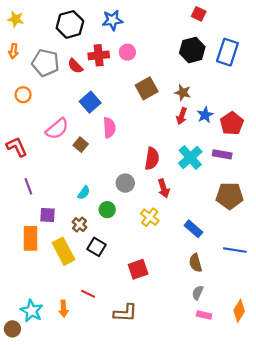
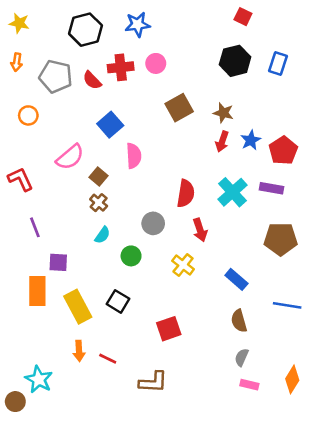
blue rectangle: (227, 52) -> (278, 63), size x0.7
brown cross: (79, 225) -> (99, 203), moved
orange arrow: (64, 309) -> (79, 351), moved

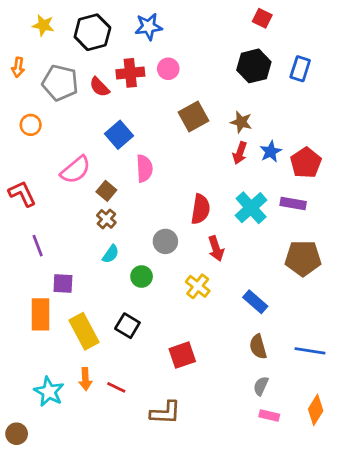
yellow star: (19, 23) -> (43, 25), moved
blue line: (287, 305) -> (310, 351), moved
cyan star: (39, 379) -> (49, 392), moved

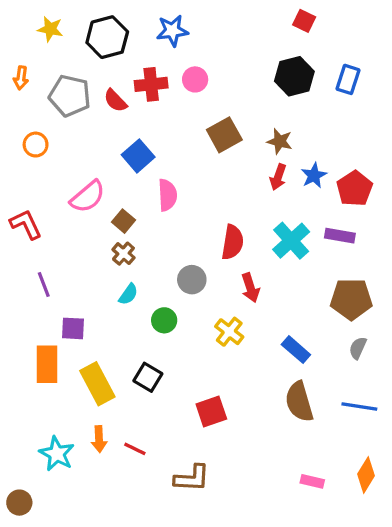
brown semicircle: (258, 347) -> (299, 402), size x1.4
gray semicircle: (261, 386) -> (358, 348), moved

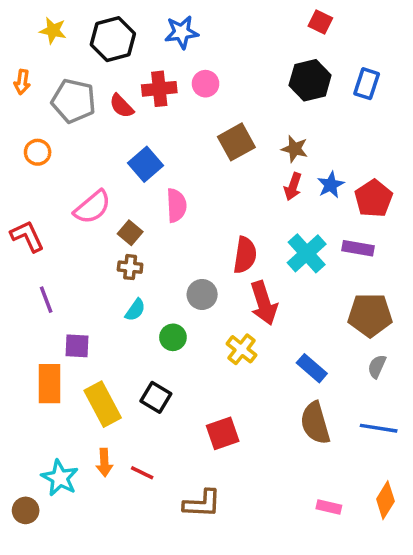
brown cross: (123, 254) -> (130, 267), turned -35
red arrow: (250, 288) -> (264, 303), size x1.4
brown circle: (19, 503) -> (26, 510), moved

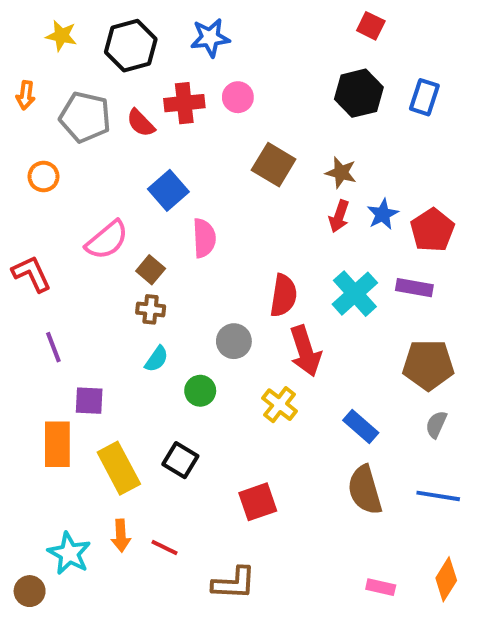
brown square: (236, 142) -> (274, 165), turned -30

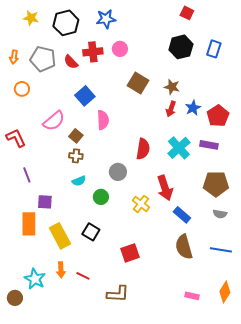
orange arrow: (26, 95) -> (14, 57), moved
red arrow: (305, 351) -> (165, 188), moved
cyan semicircle: (157, 359) -> (79, 181), turned 32
gray semicircle: (436, 424) -> (220, 214), turned -104

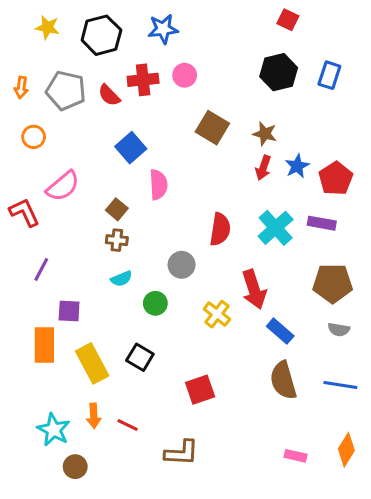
pink semicircle: (54, 121) -> (63, 186), moved
purple line: (27, 175) -> (41, 269), turned 49
brown circle: (15, 298) -> (75, 467), moved

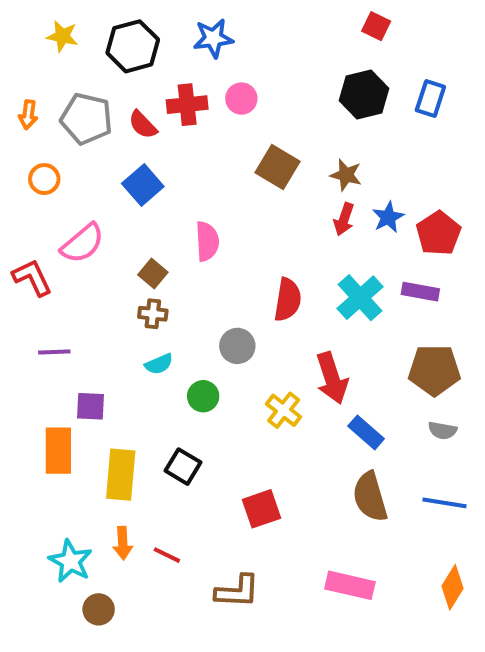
blue square: (131, 148) -> (143, 185), moved
purple line: (41, 269) -> (54, 352), turned 60
yellow rectangle: (92, 363) -> (121, 475), turned 33
pink rectangle: (296, 456) -> (350, 585), moved, size x1.6

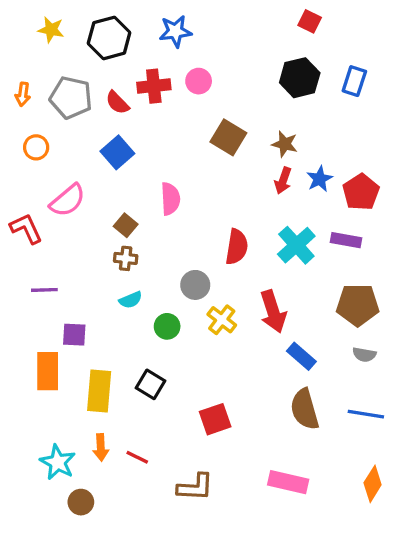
yellow cross: (284, 410) -> (222, 320), moved

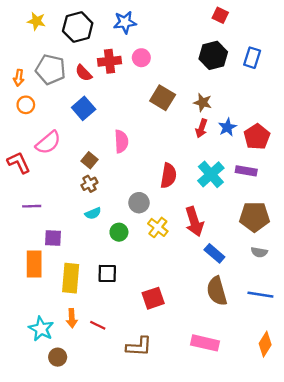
orange arrow: (23, 94) -> (19, 78), moved
brown cross: (126, 258) -> (89, 184), turned -35
black square: (150, 384) -> (107, 273), turned -30

